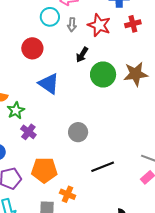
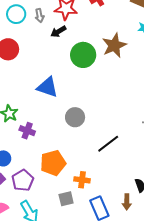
black arrow: (82, 55) -> (58, 32), moved, turned 42
blue triangle: (49, 84) -> (47, 87), moved

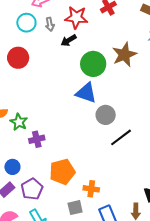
blue triangle: (47, 87) -> (86, 93), moved
gray circle: (75, 117) -> (106, 115), moved
purple cross: (27, 131) -> (37, 139), turned -35
black line: (108, 144) -> (121, 137), moved

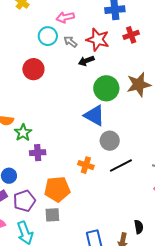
gray arrow: (50, 24) -> (70, 42), turned 128
orange cross: (91, 189) -> (86, 165), moved
gray square: (75, 208) -> (52, 215), moved

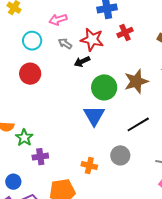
cyan circle: (48, 36) -> (32, 41), moved
blue triangle: (94, 116) -> (94, 116), turned 35
gray circle: (110, 141) -> (120, 155), moved
black line: (121, 165) -> (138, 124), moved

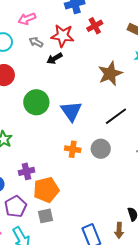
green circle: (104, 87) -> (36, 102), moved
purple cross: (40, 157) -> (26, 171), moved
orange cross: (89, 166) -> (73, 149), moved

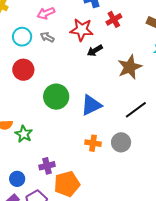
gray arrow: (36, 42) -> (47, 37), moved
black arrow: (55, 58) -> (95, 51), moved
blue triangle: (71, 111) -> (91, 105), turned 40

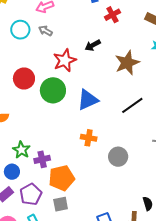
red star: (82, 30) -> (65, 60), moved, turned -30
red circle: (23, 70) -> (24, 78), moved
green star: (24, 134) -> (21, 150), moved
gray circle: (121, 142) -> (118, 157), moved

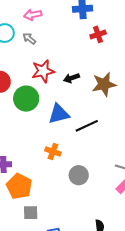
black arrow: (93, 45) -> (71, 78), moved
black line: (132, 105) -> (87, 126), moved
orange pentagon: (62, 178) -> (19, 186), turned 30
gray square: (61, 204) -> (31, 213), moved

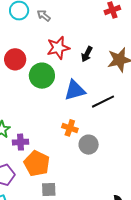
black arrow: (71, 78) -> (87, 54), turned -42
gray circle: (79, 175) -> (89, 145), moved

